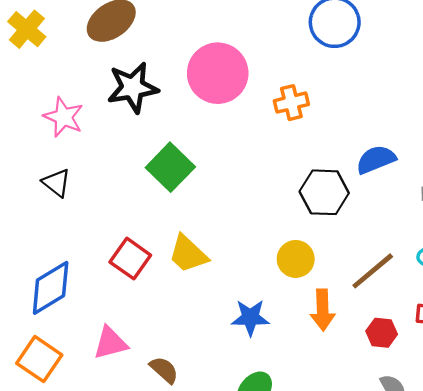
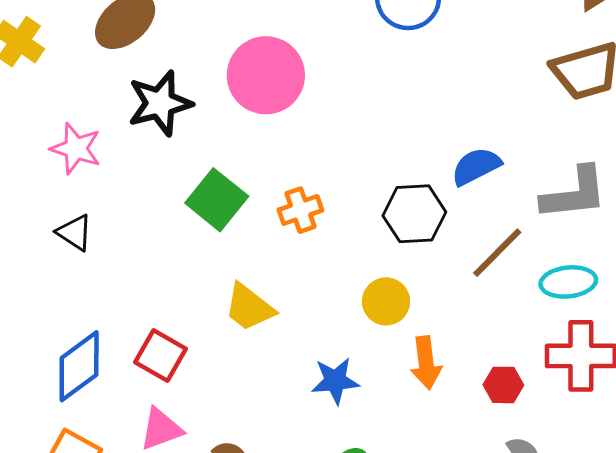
orange cross: (291, 103) -> (300, 210), moved
red square: (130, 259) -> (160, 356), moved
brown line: (373, 271) -> (497, 253), moved

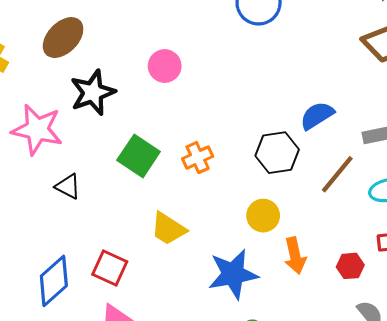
pink circle: (266, 75) -> (165, 66), size x0.6
pink star: (76, 149) -> (37, 130), size x1.4
black triangle: (74, 233) -> (68, 186), moved
blue star: (335, 381) -> (233, 274), size x1.5

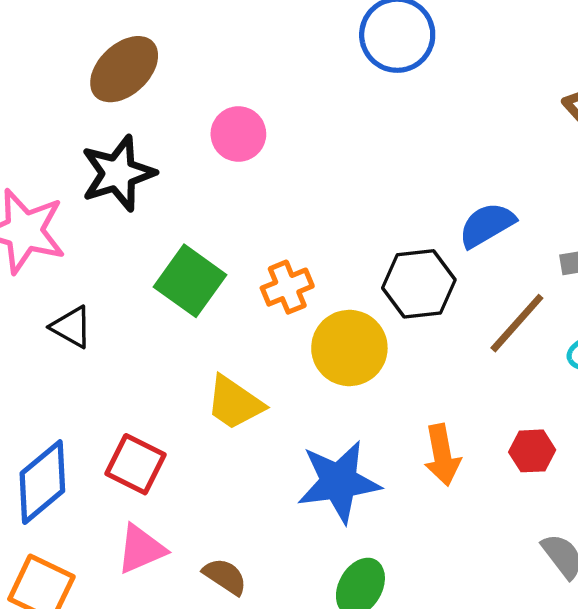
brown ellipse: (63, 38) -> (124, 69), moved
yellow circle: (263, 216) -> (349, 348), moved, size x1.4
red hexagon: (350, 266) -> (532, 451), moved

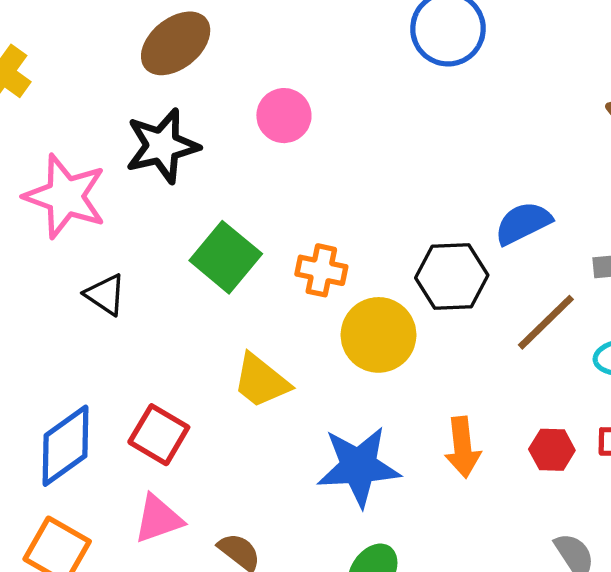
orange cross: (287, 287) -> (321, 270), turned 30

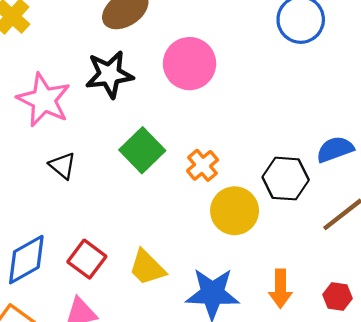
pink circle: (284, 116) -> (190, 64), size x1.5
orange cross: (321, 270) -> (203, 165), turned 32
yellow trapezoid: (261, 381) -> (147, 268), moved

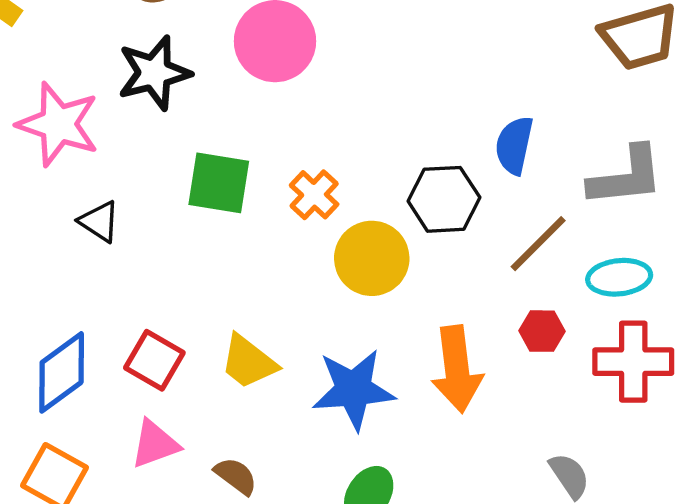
blue semicircle: (335, 149) -> (514, 145), turned -51
green square: (142, 150) -> (219, 183), turned -30
orange arrow: (280, 289) -> (457, 369), size x1.4
red hexagon: (337, 297) -> (542, 331), moved

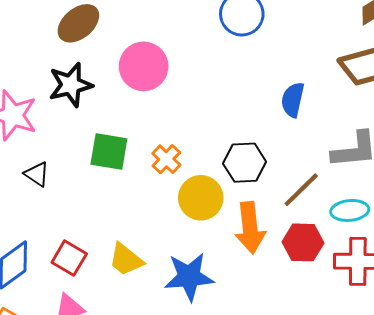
blue semicircle: (514, 145) -> (293, 100), moved
red hexagon: (542, 331) -> (303, 242), size x1.5
orange arrow: (457, 369) -> (250, 228), moved

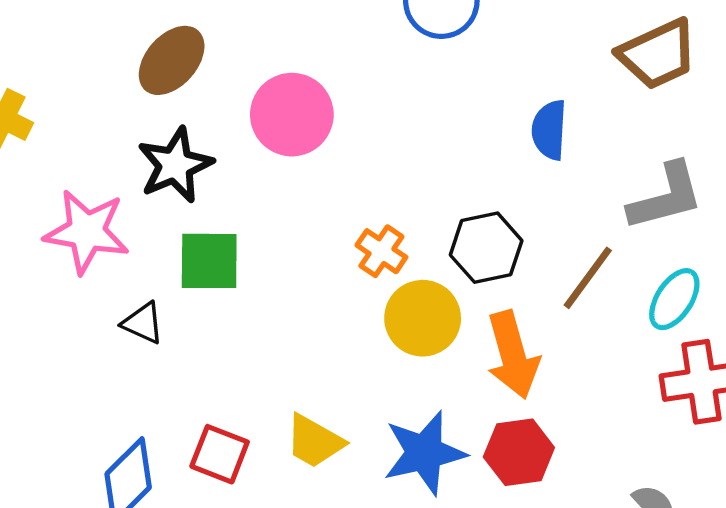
green square: (109, 151) -> (209, 261), moved
orange cross: (166, 159) -> (381, 251), moved
cyan ellipse: (350, 210) -> (674, 299), turned -42
red hexagon: (303, 242) -> (519, 452), moved

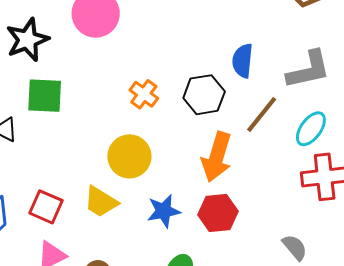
blue semicircle: (549, 130) -> (243, 61), moved
yellow circle: (423, 318) -> (129, 156), moved
orange arrow: (513, 355) -> (217, 157), turned 30
blue star: (424, 453) -> (164, 211), size x0.7

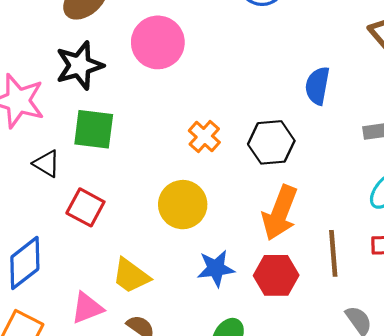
blue semicircle: (243, 61) -> (317, 86), moved
brown line: (262, 114) -> (333, 253), moved, turned -48
yellow trapezoid: (101, 202) -> (131, 276), moved
red square: (46, 207) -> (85, 207), moved

